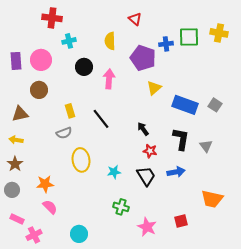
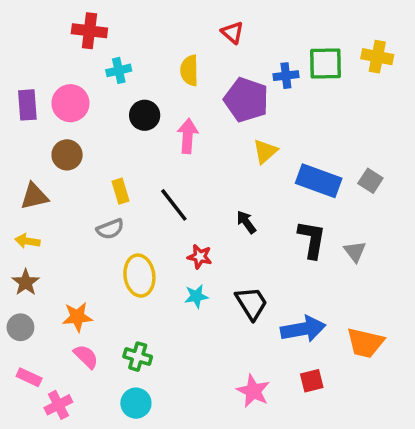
red star: (150, 151) -> (200, 257), moved
blue arrow: (176, 172) -> (303, 329), moved, size x1.4
green cross: (121, 207) -> (138, 357), moved

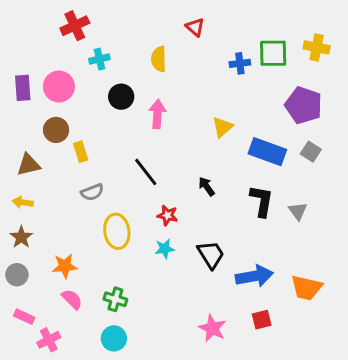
red cross: (89, 31) -> (75, 26), turned -32
purple pentagon: (246, 100) -> (304, 105), moved
yellow rectangle: (120, 191) -> (81, 152), moved

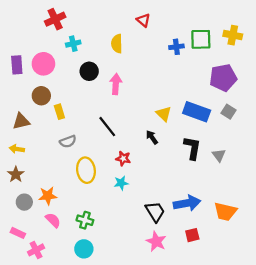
purple pentagon: (304, 105) -> (223, 78), turned -30
yellow triangle: (222, 127) -> (164, 114), moved, turned -35
black trapezoid: (211, 254) -> (155, 212), moved
gray circle: (17, 275) -> (24, 202), moved

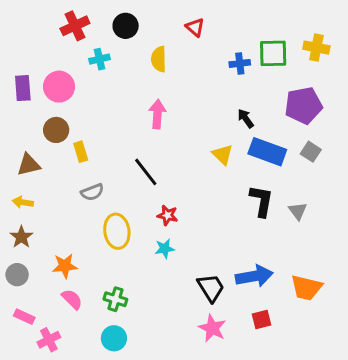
black circle: (89, 71) -> (126, 26), moved
black arrow: (152, 137) -> (246, 118), moved
gray circle: (24, 202) -> (17, 275), moved

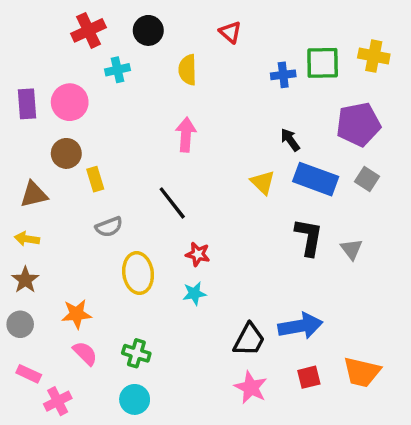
black trapezoid: (211, 288) -> (249, 340), turned 60
orange trapezoid: (306, 288) -> (362, 372), moved

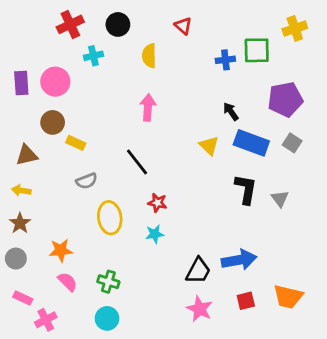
yellow cross: (374, 56) -> (295, 29), moved, turned -30
yellow rectangle: (95, 179) -> (76, 143), turned -48

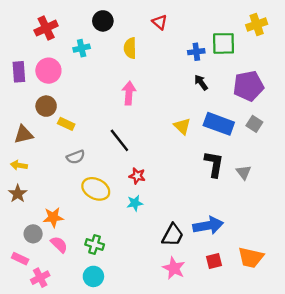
red cross: (70, 24) -> (46, 28), moved
black arrow: (231, 112) -> (201, 82), moved
yellow ellipse: (110, 218) -> (96, 189), turned -56
gray circle: (16, 259) -> (33, 234), moved

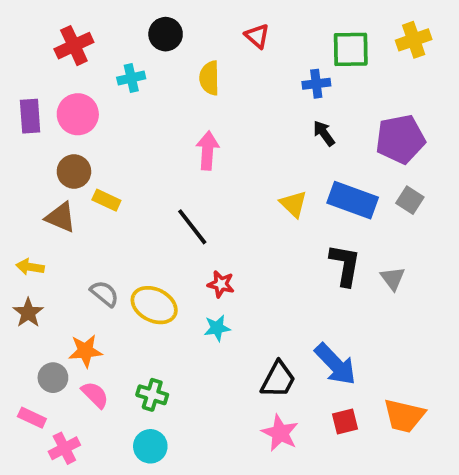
green square: (224, 43) -> (351, 49), moved
brown triangle: (24, 134) -> (61, 217), moved, turned 36
gray semicircle: (76, 157) -> (104, 294), moved, turned -120
blue arrow: (208, 226) -> (335, 364), turned 56

